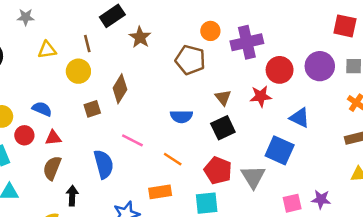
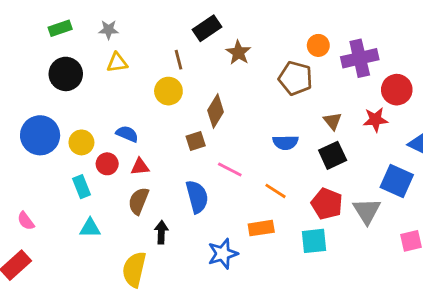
yellow triangle: (47, 50) -> (117, 63), moved
brown square: (92, 109) -> (196, 141), moved

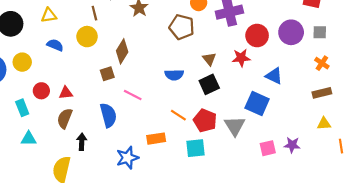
blue semicircle: (127, 134) -> (55, 45), moved
yellow circle: (81, 142) -> (22, 62), moved
orange line: (275, 191) -> (178, 115), moved

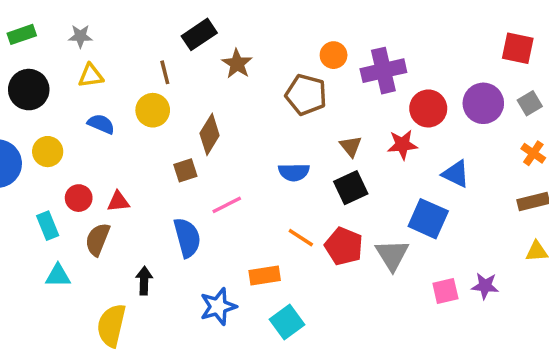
gray square: (320, 32) -> (530, 103), turned -32
pink line: (133, 95) -> (227, 205), turned -54
brown semicircle: (65, 118) -> (98, 239), moved
cyan square: (195, 148) -> (287, 322), moved, turned -30

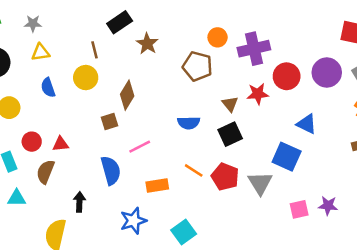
blue semicircle: (101, 124) -> (48, 88), turned -132
red star: (402, 145) -> (258, 94), moved
orange rectangle: (265, 276) -> (157, 186), moved

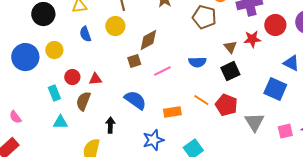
brown diamond: (127, 95) -> (148, 40), turned 30
pink line: (140, 147) -> (162, 71), moved
blue semicircle: (111, 170) -> (135, 100), turned -40
gray triangle: (260, 183) -> (254, 122), moved

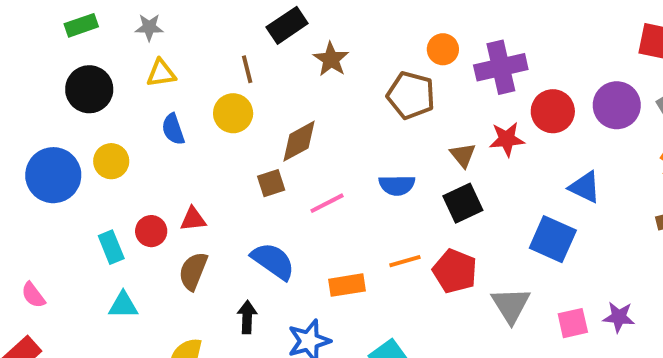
red circle: (72, 77) -> (151, 231), moved
orange line: (201, 100) -> (405, 261), turned -49
brown semicircle: (83, 101) -> (193, 271), moved
black arrow: (110, 125) -> (247, 317), moved

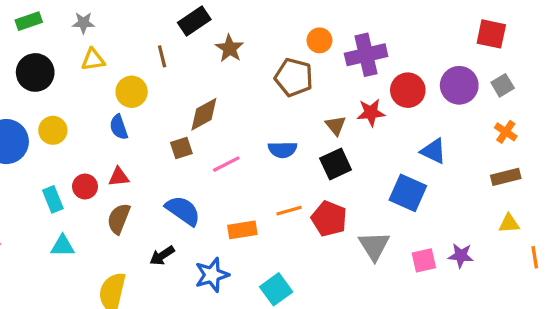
yellow circle: (233, 113) -> (132, 92), moved
blue semicircle: (173, 129) -> (119, 127), moved
black arrow: (247, 317) -> (162, 256), turned -125

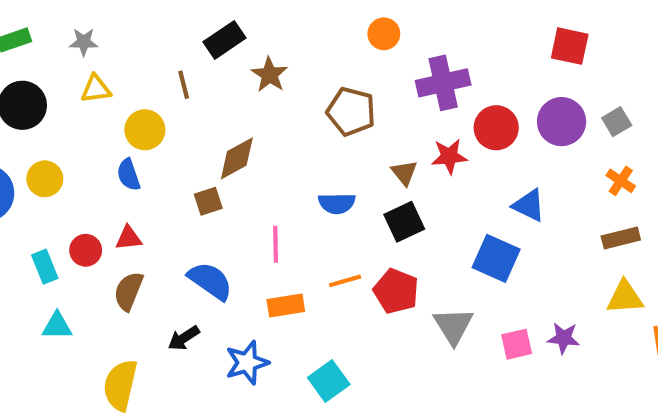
red square: (491, 34) -> (570, 46), moved
orange circle: (319, 40) -> (384, 34), moved
pink line: (226, 164) -> (276, 244), moved, turned -64
yellow triangle: (509, 223) -> (625, 297), size x1.4

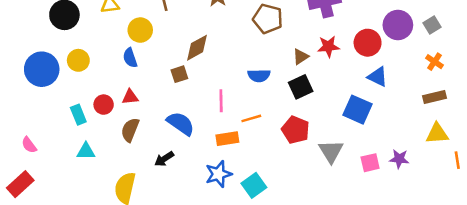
red circle: (496, 128) -> (368, 43), moved
brown triangle: (404, 173) -> (301, 57), turned 36
orange line: (345, 281) -> (251, 118), moved
blue star: (247, 363) -> (219, 174), moved

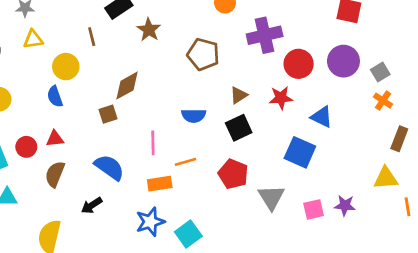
gray square: (432, 25) -> (380, 72), moved
red circle: (368, 43) -> (299, 64), moved
red star: (328, 46) -> (281, 98), moved
brown rectangle: (435, 97) -> (399, 139), moved, turned -55

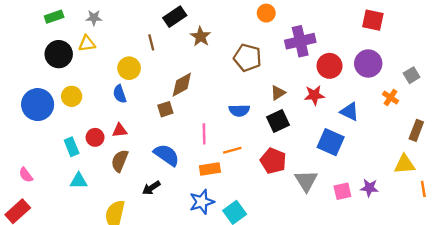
yellow triangle: (33, 39) -> (87, 44), moved
gray square: (380, 72) -> (412, 75), moved
orange cross: (383, 101) -> (390, 98), moved

